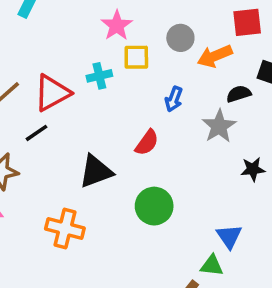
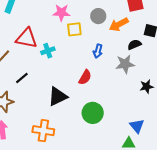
pink star: (117, 25) -> (61, 13), turned -30
cyan cross: (99, 76) -> (48, 51), moved
red triangle: (52, 93) -> (27, 38), moved, turned 45
gray star: (219, 126) -> (125, 64), turned 30

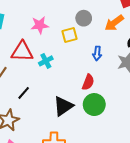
pink star: (61, 13) -> (40, 25), moved
gray circle: (98, 16) -> (84, 18), moved
green circle: (93, 113) -> (94, 105), moved

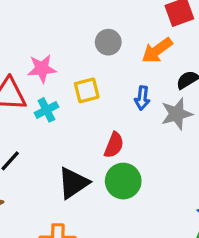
pink star: (40, 25) -> (42, 69), moved
yellow square: (70, 35) -> (87, 90), moved
blue arrow: (97, 53) -> (142, 98), moved

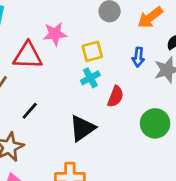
cyan cross: (46, 110) -> (90, 78), moved
green circle: (123, 181) -> (155, 123), moved

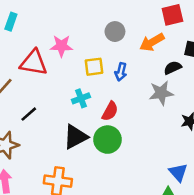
blue arrow: (138, 57) -> (121, 72), moved
cyan cross: (90, 78) -> (81, 98), moved
green circle: (155, 123) -> (107, 140), moved

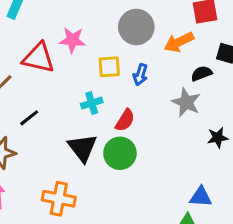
gray circle: (115, 32) -> (136, 27), size x1.5
gray star: (161, 93) -> (186, 102), turned 30
black triangle: (75, 137) -> (82, 148), turned -44
blue triangle: (178, 172) -> (201, 197), turned -48

